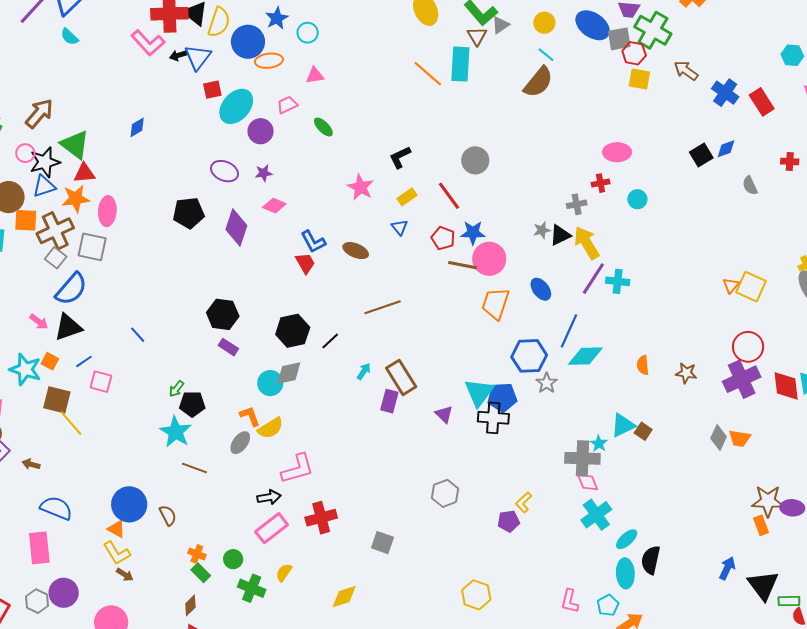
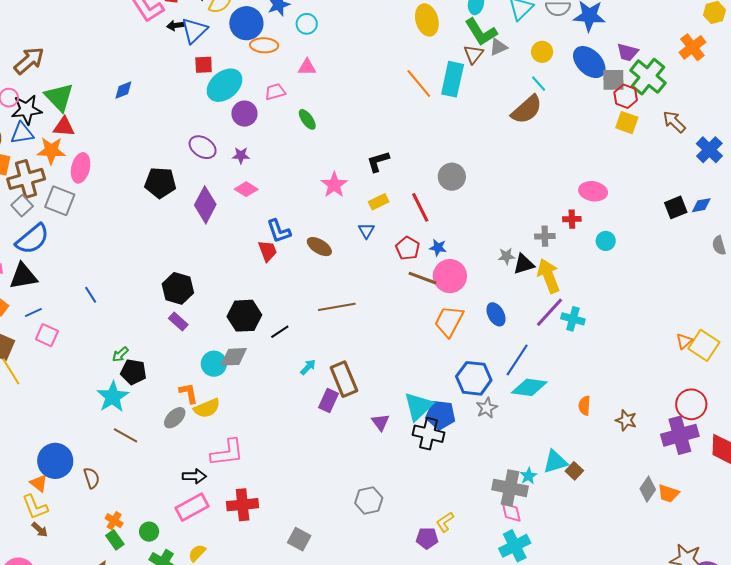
blue star: (473, 233) -> (438, 248), size x0.7

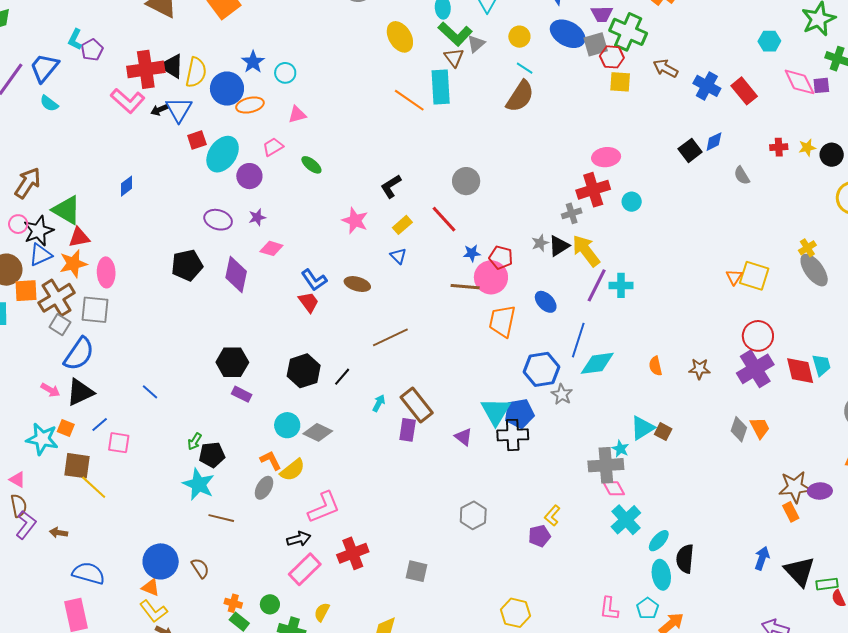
red cross: (572, 219) -> (593, 190), size x1.8
red pentagon: (408, 248) -> (501, 257), moved
gray diamond: (234, 357) -> (318, 432), moved, turned 44
orange trapezoid: (668, 493) -> (760, 428), turned -120

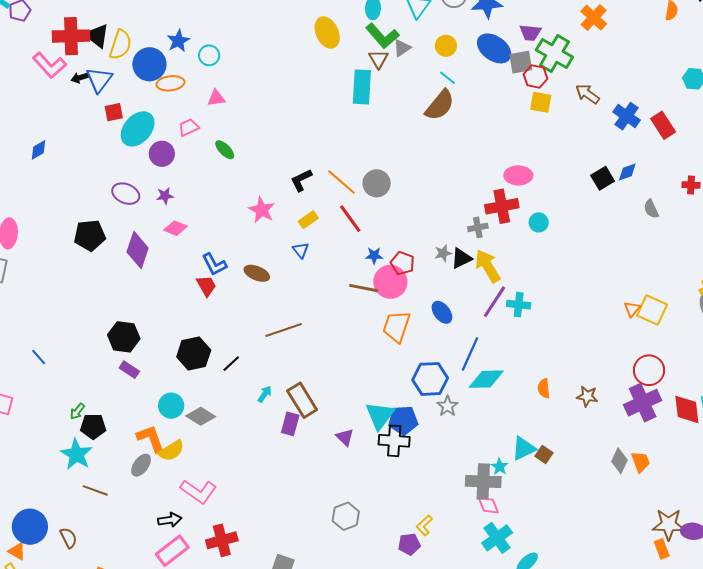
orange line: (409, 100) -> (341, 182), moved
orange L-shape: (271, 460) -> (151, 439), size x1.4
pink L-shape: (324, 507) -> (198, 491), turned 51

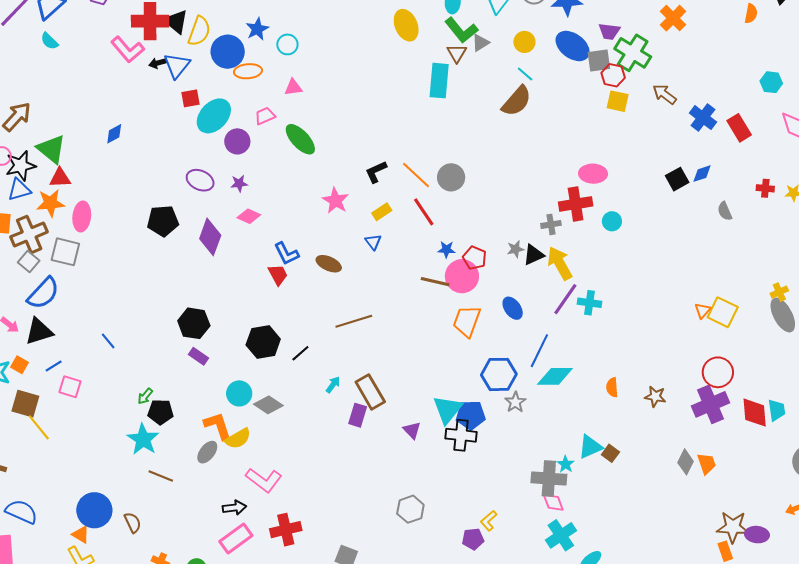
green ellipse: (225, 150) -> (300, 139), size x1.6

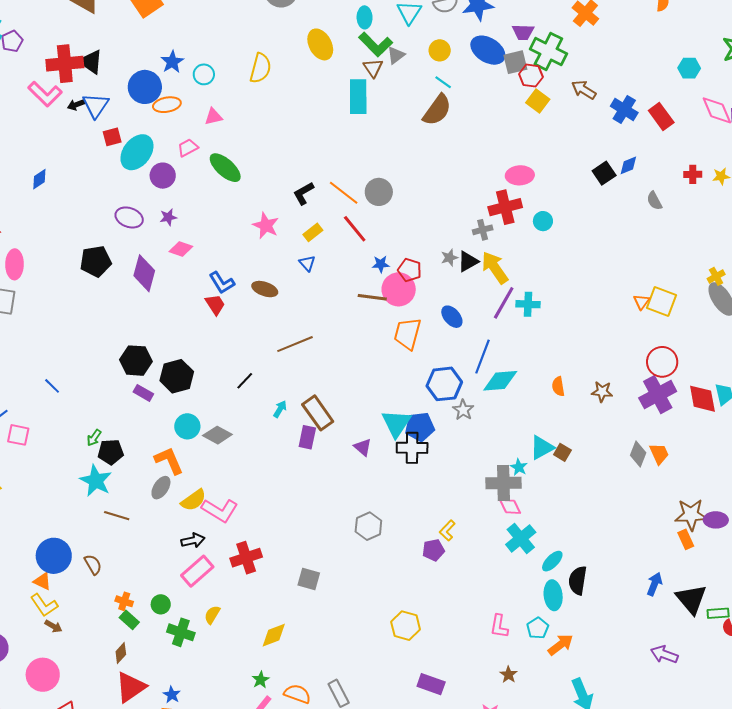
yellow semicircle: (199, 31) -> (260, 68), moved
yellow square: (618, 101) -> (538, 101), turned 30
black hexagon: (263, 342) -> (177, 376), moved
yellow semicircle: (238, 438) -> (193, 500), moved

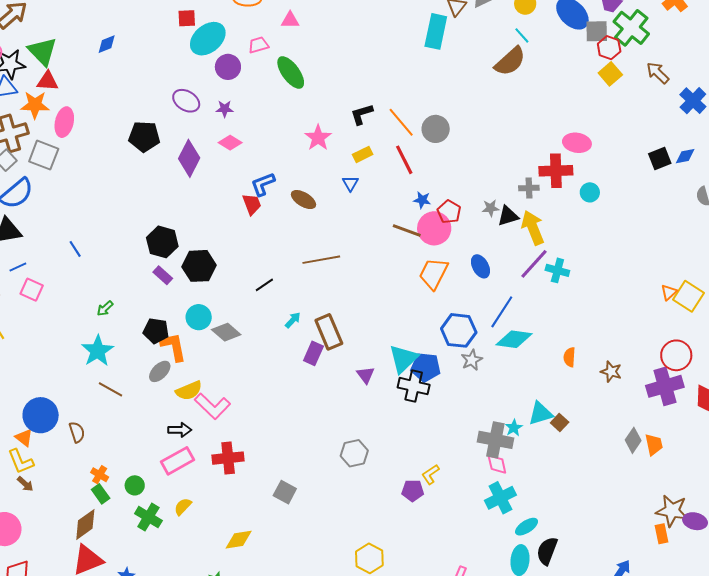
blue L-shape: (222, 283) -> (263, 184), turned 88
black pentagon: (111, 452) -> (156, 331), moved
brown diamond: (121, 653) -> (85, 524), size x1.5

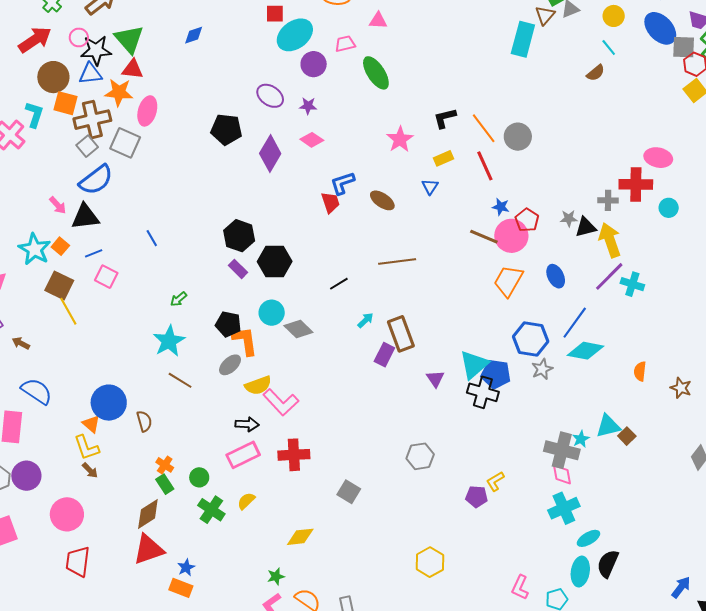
brown semicircle: (510, 61) -> (596, 73), size x0.6

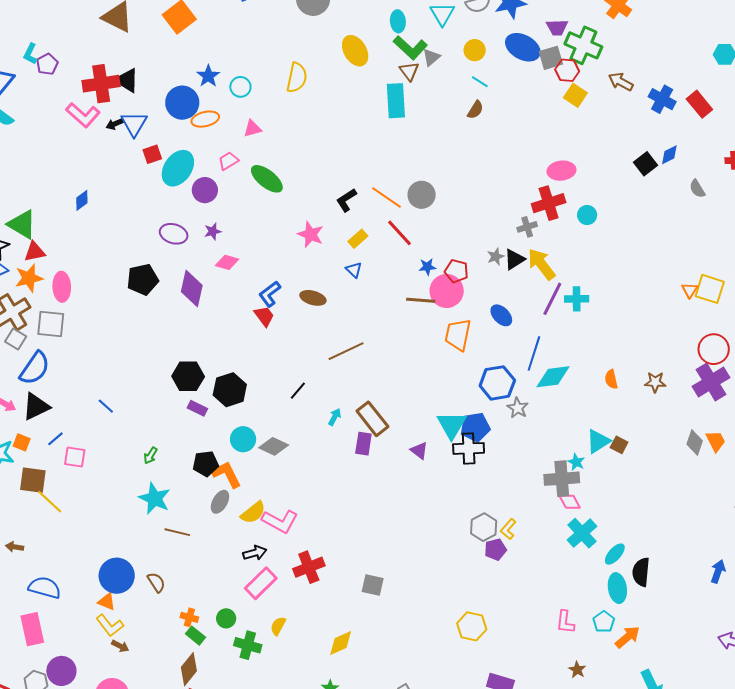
gray hexagon: (420, 456) -> (484, 527), moved

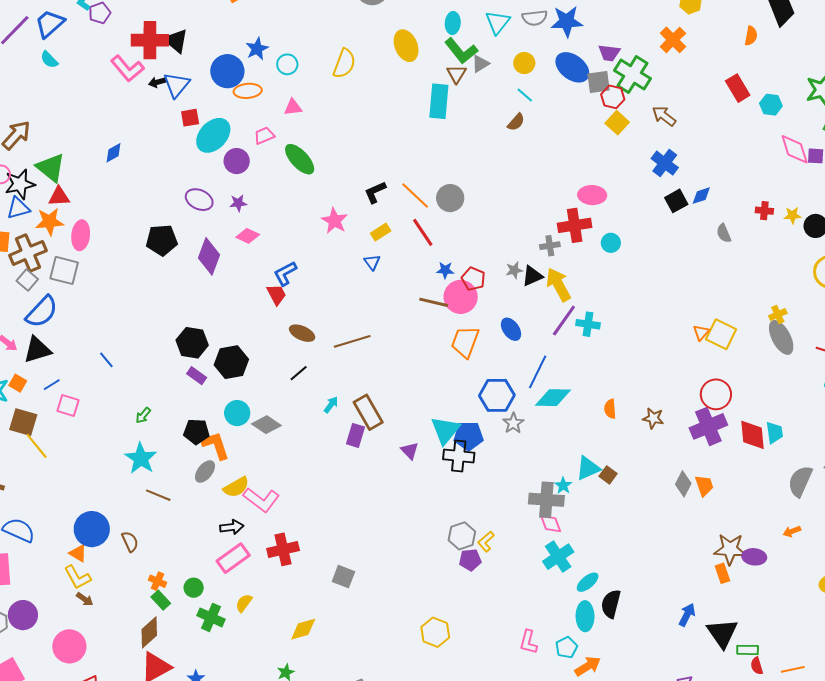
blue cross: (662, 99) -> (665, 163), moved
red rectangle: (699, 104) -> (738, 88), moved
brown ellipse: (313, 298) -> (302, 333), moved

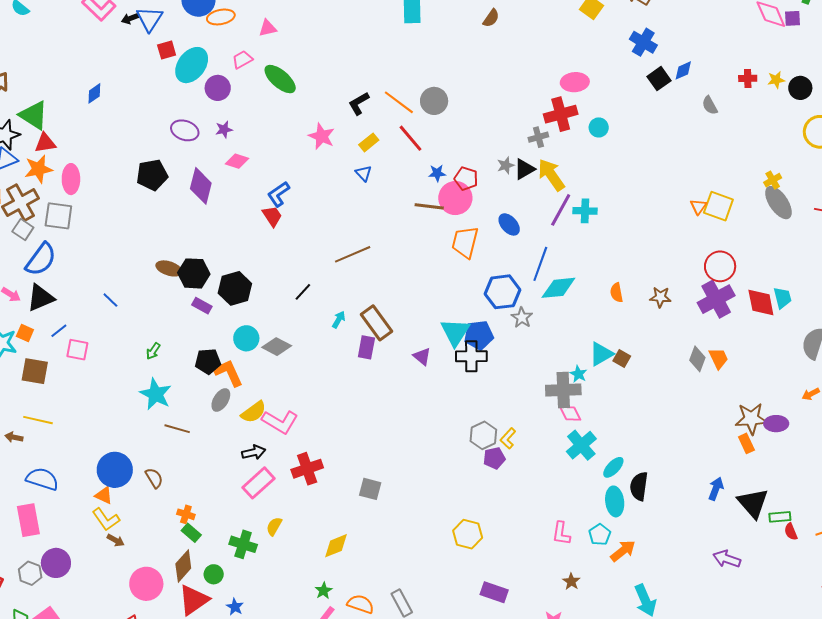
brown ellipse: (302, 333) -> (169, 268), moved
yellow line: (37, 446) -> (38, 420), moved, turned -32
green circle: (194, 588) -> (214, 574), moved
pink circle: (69, 646) -> (146, 584), moved

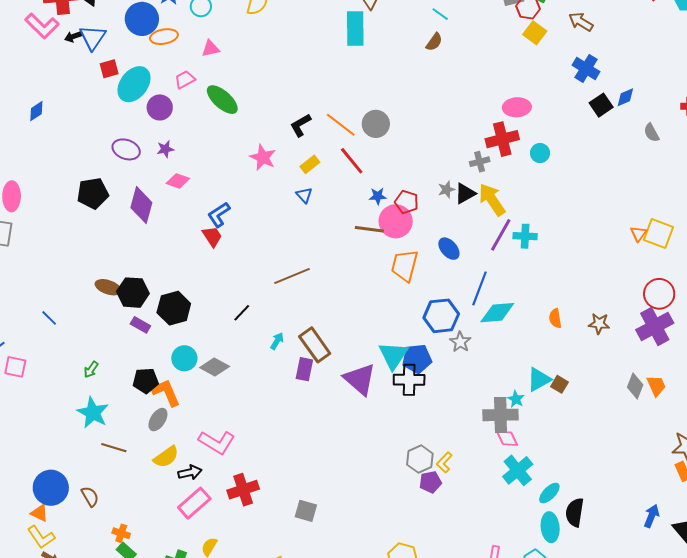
purple triangle: (422, 356) -> (360, 379), size x1.8
yellow semicircle: (254, 412) -> (166, 457), moved

